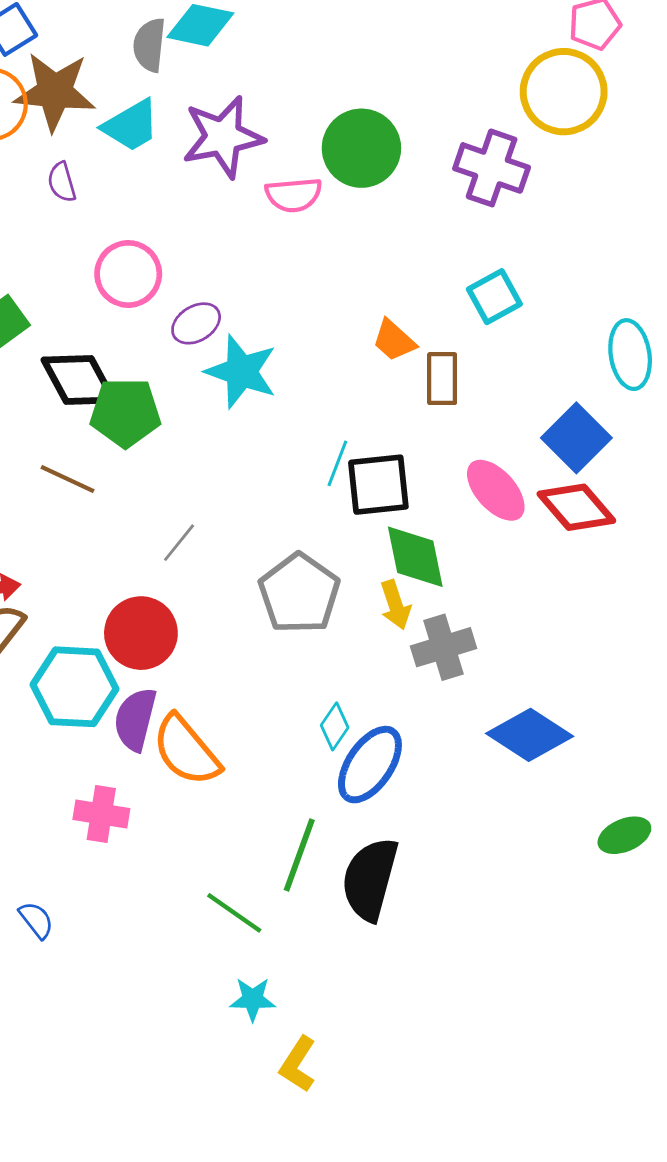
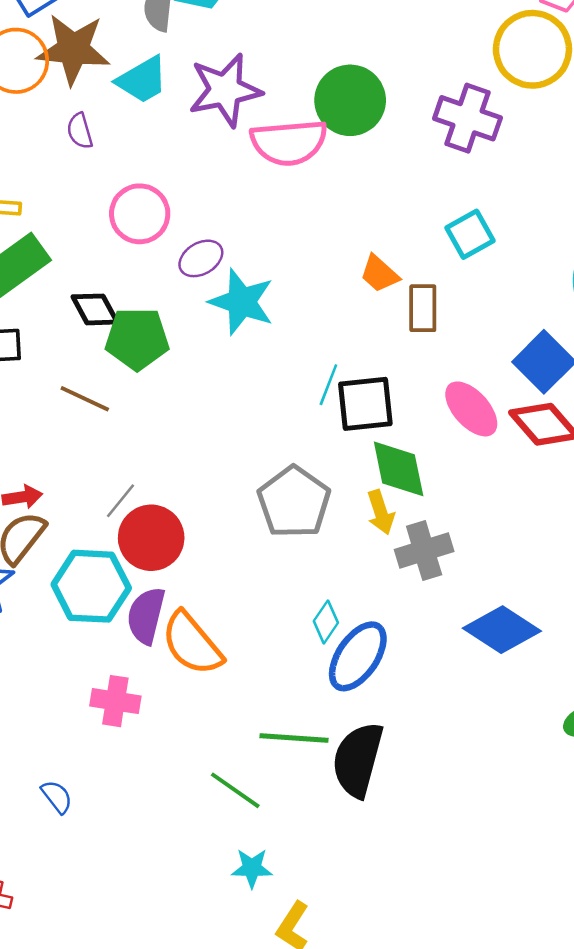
pink semicircle: (294, 195) -> (289, 142), size x1.5
black diamond: (79, 380) -> (95, 309), size x0.7
gray line: (179, 543) -> (121, 501), moved
green line: (299, 855) -> (294, 738), turned 74

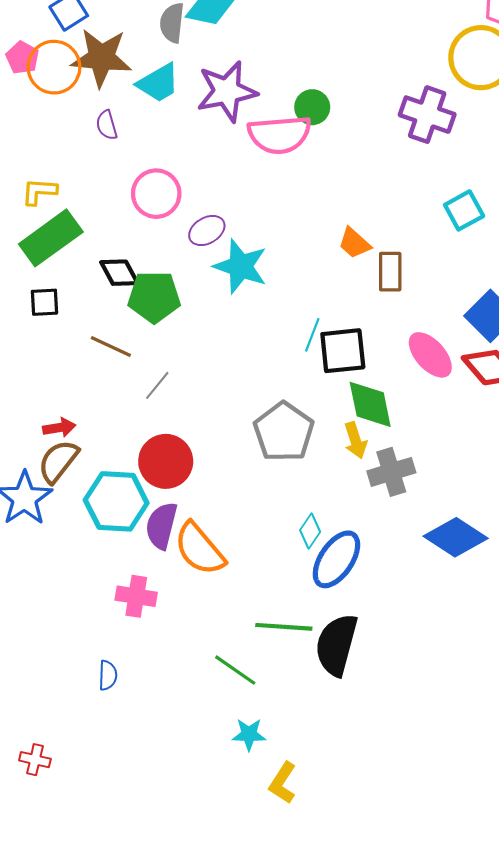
green circle: (350, 100) -> (312, 107), moved, size x0.6
cyan square: (470, 234) -> (464, 210), moved
gray line: (121, 501) -> (157, 385), moved
blue semicircle: (57, 797) -> (108, 675), moved, turned 40

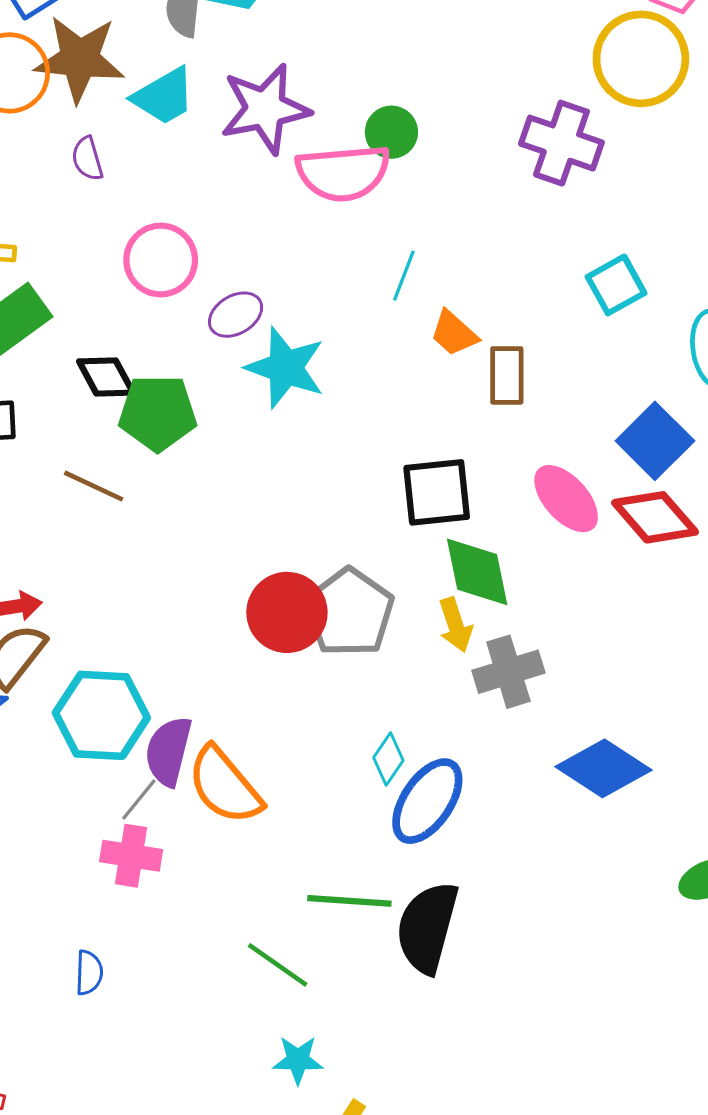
cyan line: (312, 335) -> (404, 276), moved
gray line: (157, 385) -> (139, 800), moved
red circle: (166, 461) -> (287, 612), moved

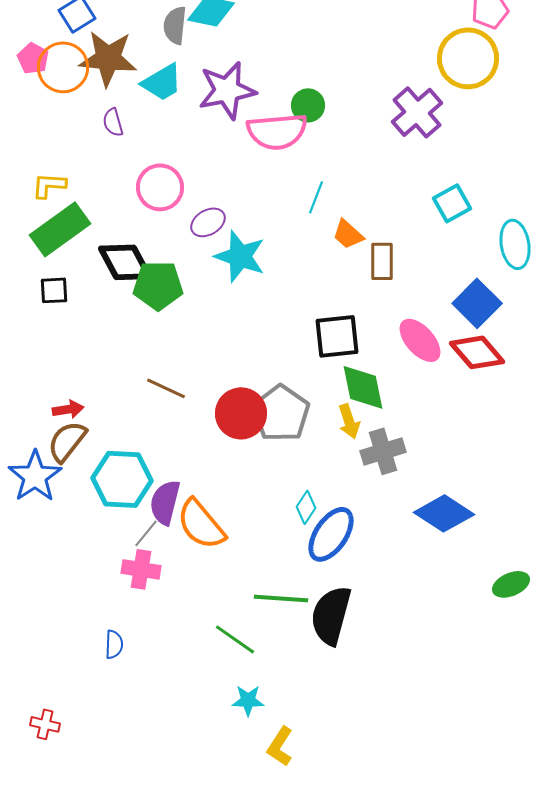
purple cross: (561, 143) -> (417, 112), turned 30
black diamond: (106, 377) -> (125, 262), size x1.4
brown line: (94, 486) -> (166, 388), moved

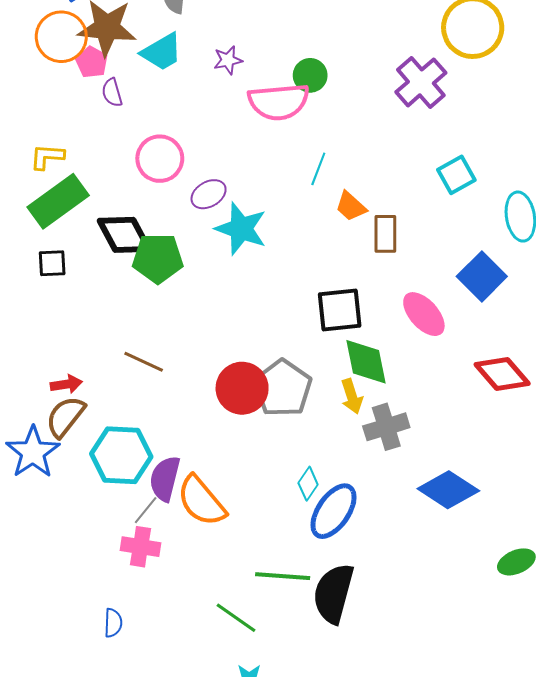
pink pentagon: (33, 58) -> (92, 62), moved
purple star: (227, 90) -> (228, 60), size x0.5
red diamond: (477, 352) -> (502, 374), moved
brown line: (166, 388) -> (144, 362), moved

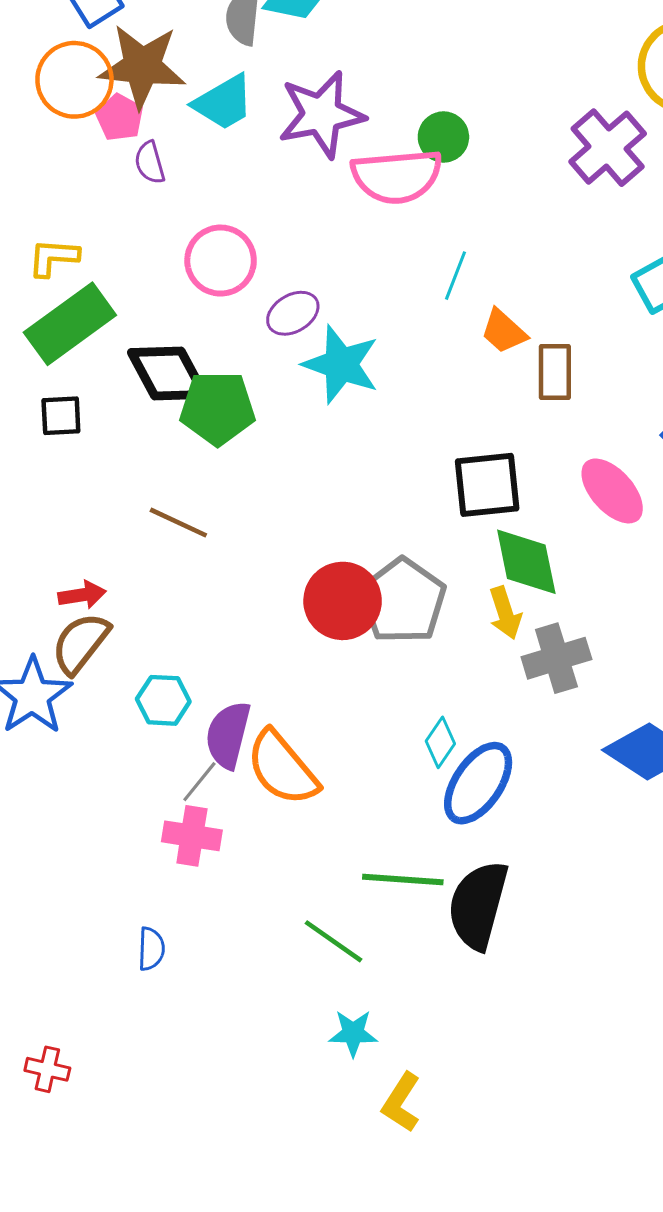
purple star: (228, 60) -> (321, 114), size x2.0
brown line: (144, 362) -> (178, 523), moved
cyan hexagon: (121, 455) -> (163, 700), size x0.6

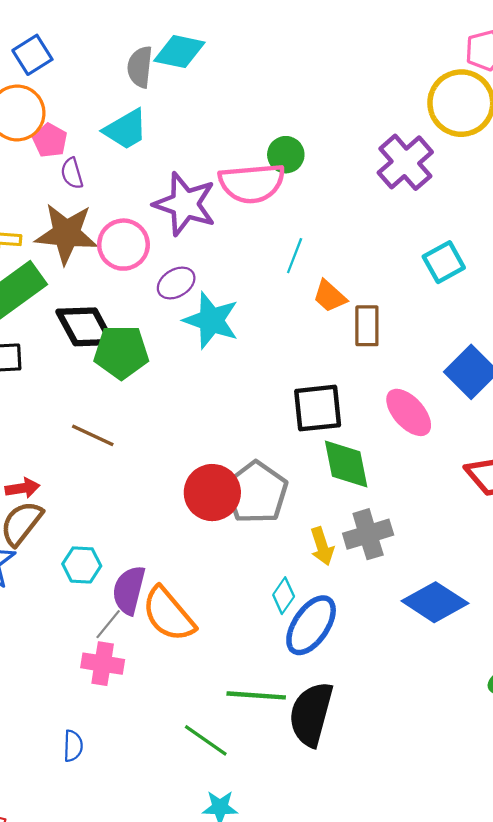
brown star: (142, 66) -> (66, 234), moved
purple star: (321, 114) -> (185, 204), moved, turned 30
yellow arrow: (505, 613) -> (322, 546), moved

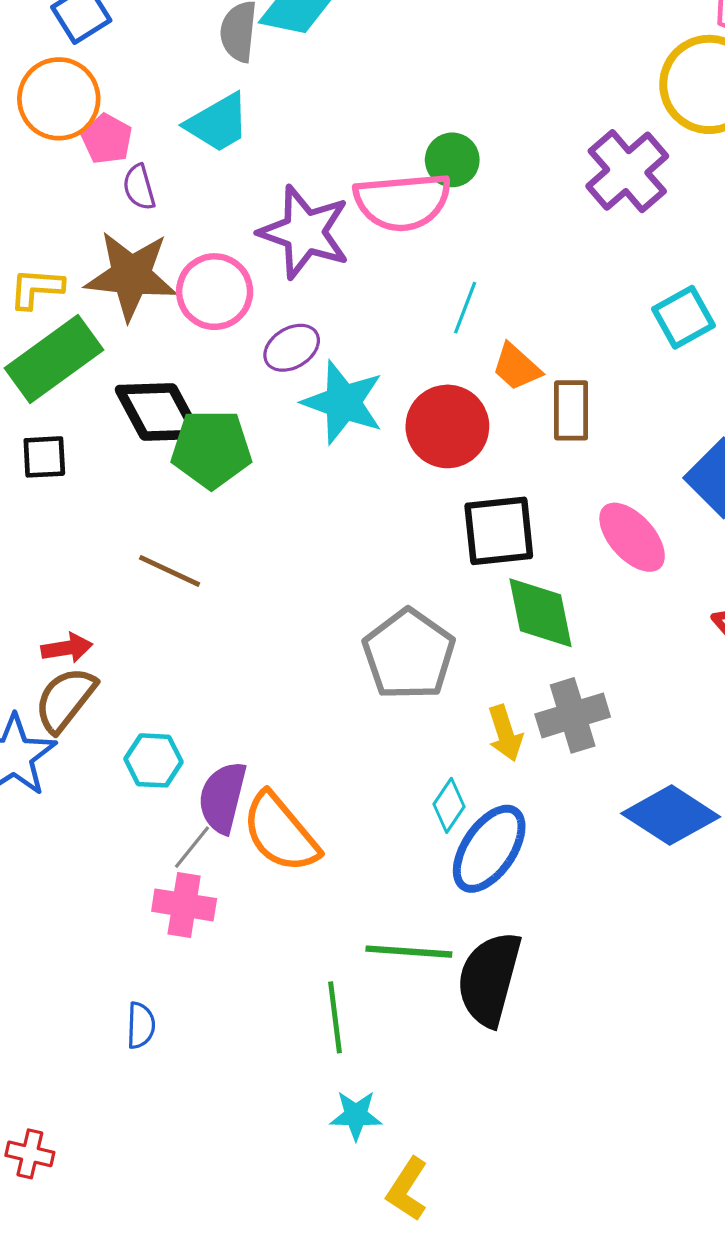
red circle: (212, 493) -> (447, 426), moved
green line: (206, 740) -> (335, 1017), turned 48

